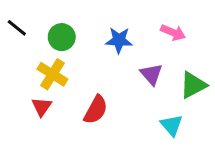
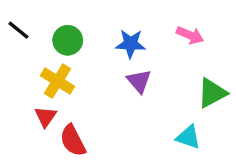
purple triangle: (151, 74) -> (139, 81), moved
red semicircle: (96, 110) -> (73, 140), moved, turned 124
cyan triangle: (172, 125) -> (188, 137), turned -30

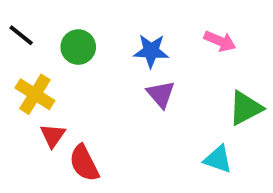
yellow cross: (58, 81) -> (35, 94), moved

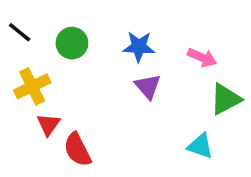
pink arrow: (220, 41) -> (202, 58), moved
yellow cross: (35, 94) -> (32, 86), turned 32

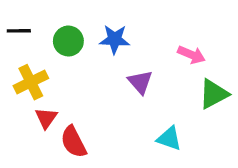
black line: (20, 32) -> (19, 31), turned -40
blue star: (139, 47) -> (115, 39), moved
cyan triangle: (200, 146) -> (169, 138), moved

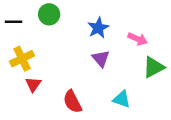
blue star: (115, 39) -> (98, 28), moved, turned -30
green circle: (68, 41) -> (49, 14), moved
red semicircle: (74, 142) -> (72, 102), moved

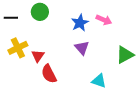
pink arrow: (138, 39) -> (104, 20), moved
red triangle: (33, 84) -> (38, 56), moved
red semicircle: (72, 102) -> (49, 74), moved

